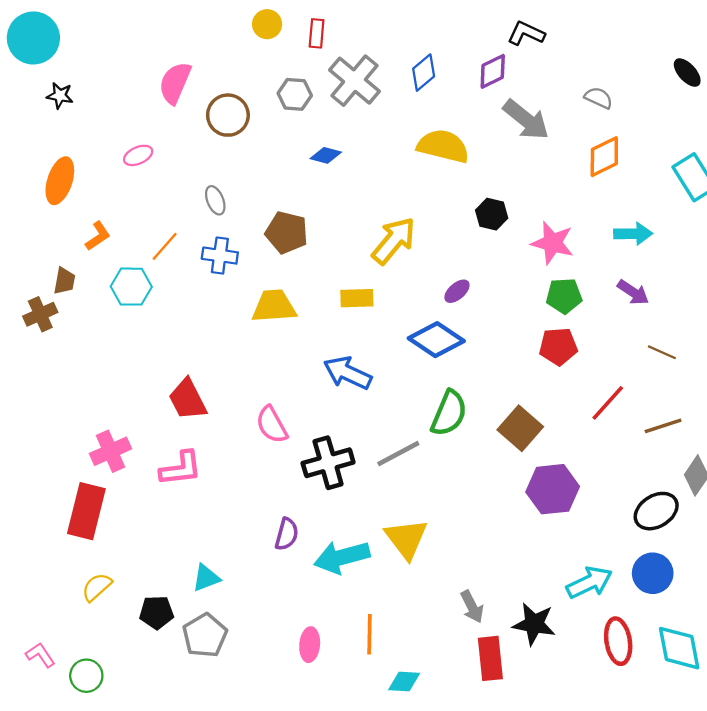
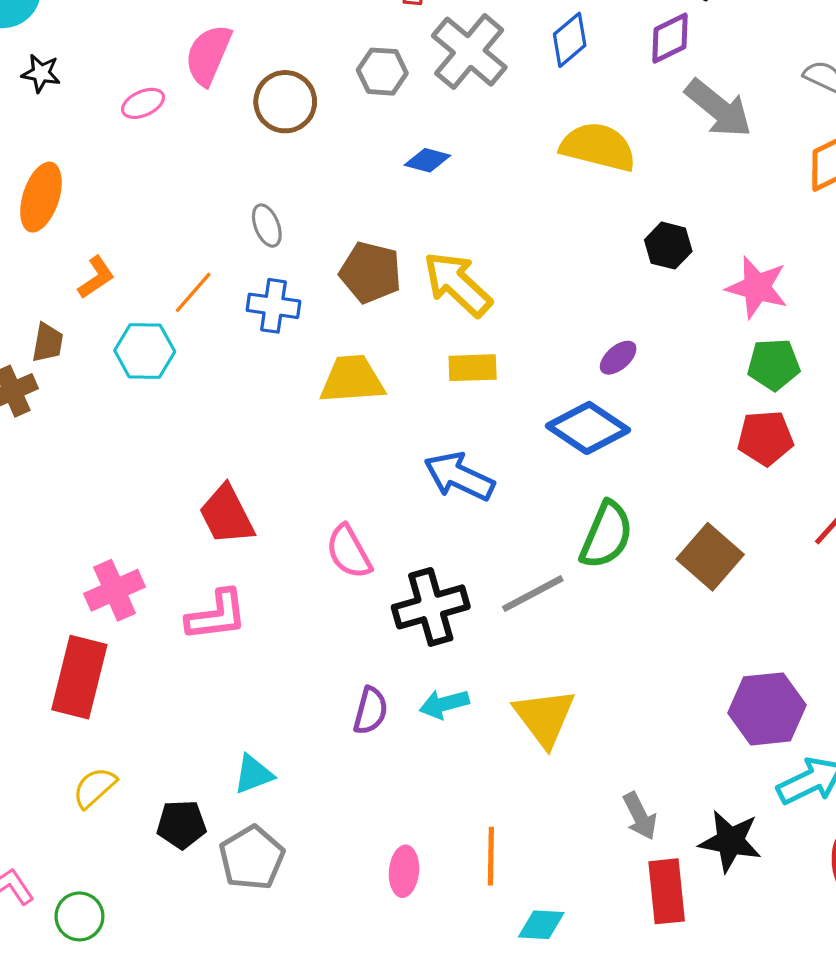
pink ellipse: (138, 155) -> (143, 103), moved
yellow arrow: (394, 241) -> (458, 284), moved, turned -87
purple hexagon: (553, 489) -> (767, 709), moved
cyan arrow: (342, 557) -> (444, 704), moved, size x0.6

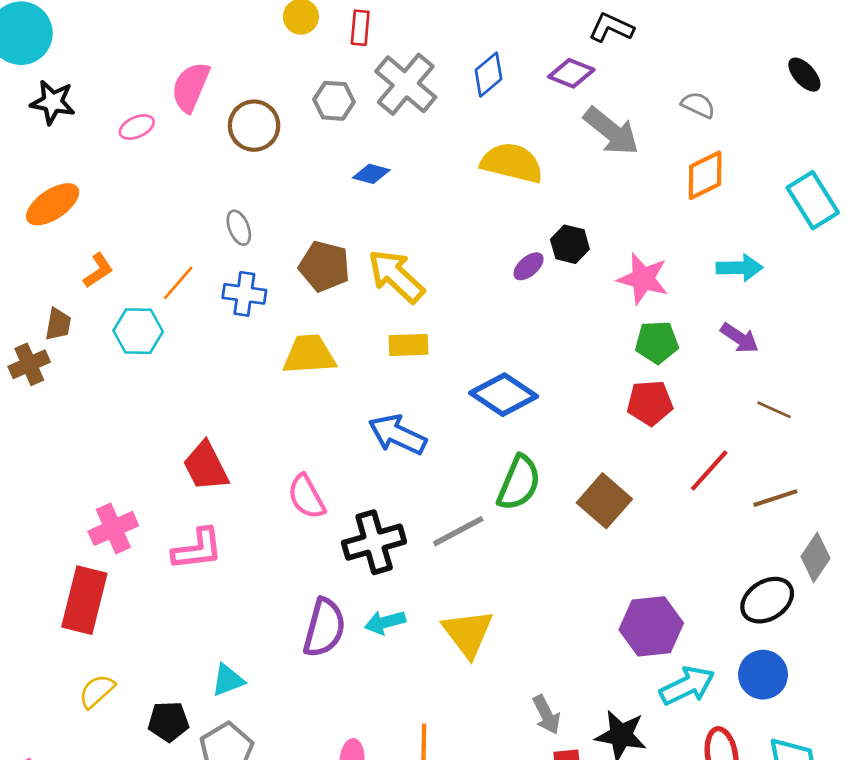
purple diamond: (670, 38) -> (571, 73), turned 48
black star: (41, 73) -> (53, 102), size x1.4
orange ellipse: (41, 197) -> (53, 204), turned 38
purple ellipse: (618, 358) -> (529, 266), moved
purple semicircle: (371, 711) -> (324, 628), size x1.5

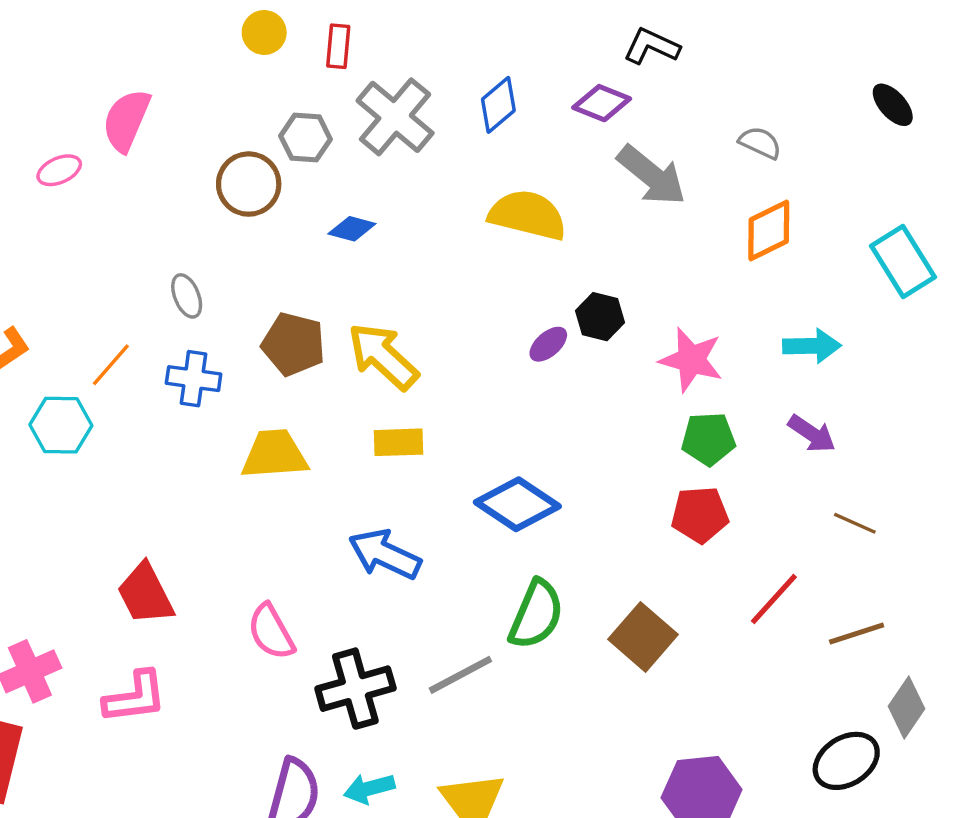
brown circle: (254, 126) -> (249, 184), moved

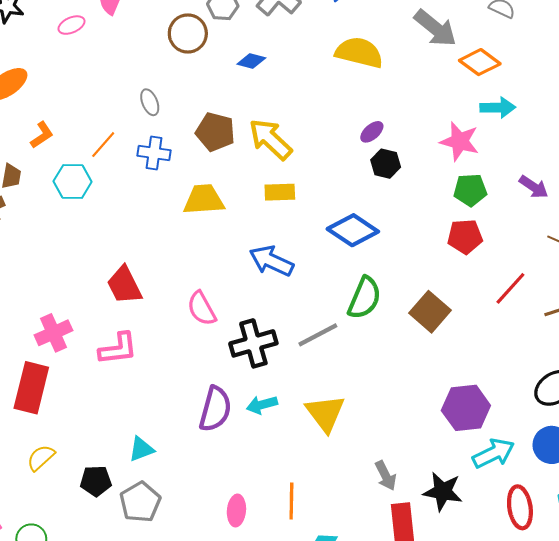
orange diamond: (769, 231) -> (480, 62), moved, turned 63
black hexagon: (600, 317) -> (386, 164), moved
cyan arrow: (812, 346) -> (498, 108), moved

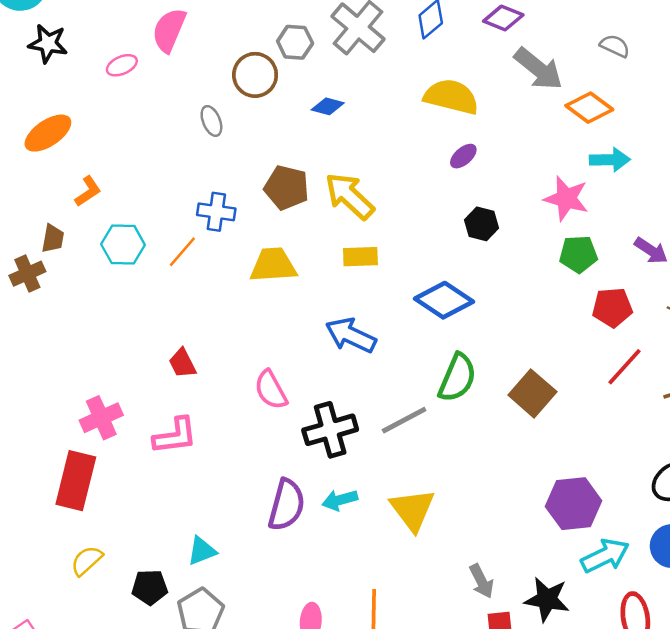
gray ellipse: (150, 102) -> (211, 121), moved
purple ellipse: (372, 132) -> (463, 156), moved
orange line: (103, 145) -> (182, 252), moved
red pentagon: (465, 237) -> (612, 307), moved
red trapezoid: (124, 285) -> (182, 363), size x0.7

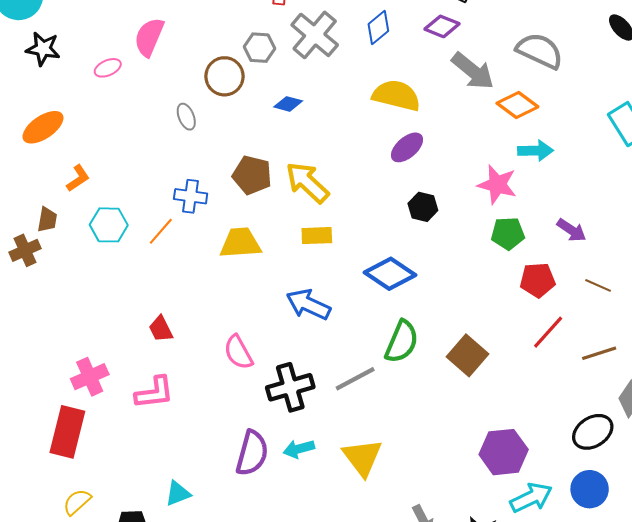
gray semicircle: (615, 46) -> (540, 51), size x1.8
purple ellipse: (463, 156) -> (407, 147), size x1.4

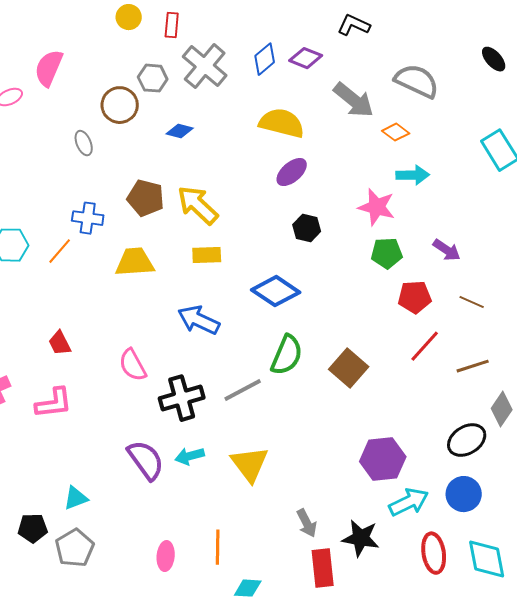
purple diamond: (442, 26) -> (306, 58), moved
orange diamond: (517, 105) -> (396, 132), size x0.7
purple semicircle: (252, 453) -> (146, 460), turned -51

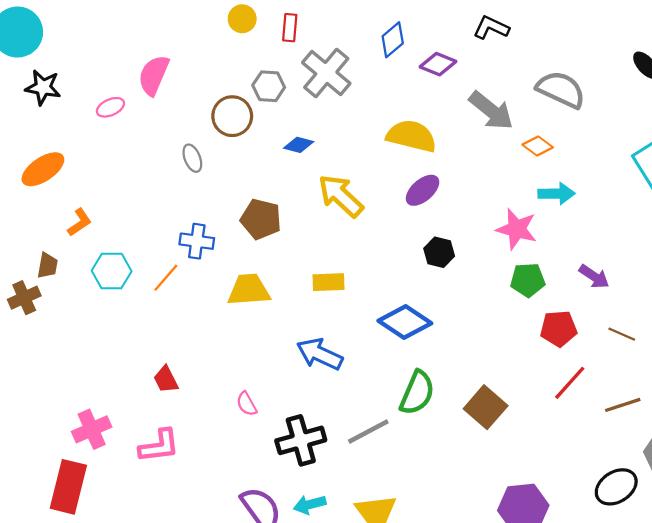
blue diamond: (265, 59) -> (393, 40), moved
yellow arrow: (198, 205) -> (341, 196), moved
pink semicircle: (133, 365) -> (247, 404), size x0.7

